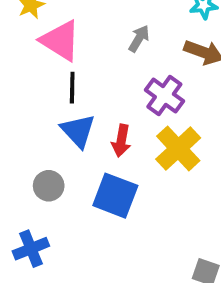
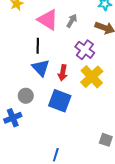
pink triangle: (60, 41) -> (48, 20), moved
blue cross: (31, 249) -> (13, 118), moved

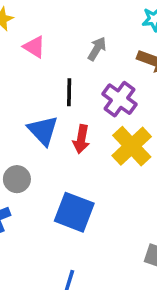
pink triangle: (48, 20) -> (34, 47), moved, size x0.6
black line: (38, 46) -> (69, 92), moved
blue square: (60, 101) -> (74, 212), moved

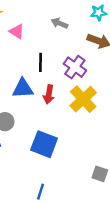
gray arrow: (97, 49) -> (59, 23), moved, turned -98
blue triangle: (43, 130) -> (23, 88), turned -50

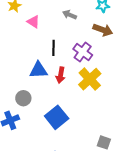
blue square: (44, 144) -> (57, 117), turned 30

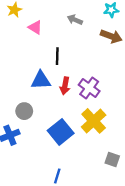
purple cross: (83, 52) -> (89, 88), moved
yellow cross: (90, 79) -> (94, 121), moved

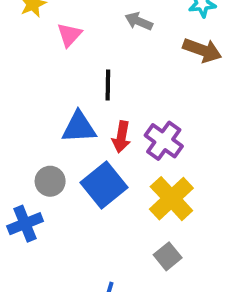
pink triangle: (35, 27) -> (69, 35), turned 40
blue square: (61, 132) -> (104, 185), moved
gray square: (112, 160) -> (168, 256), moved, turned 32

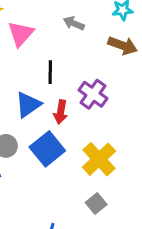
pink triangle: (69, 35) -> (21, 34), size x1.4
blue triangle: (79, 127) -> (28, 105), turned -32
purple cross: (164, 141) -> (93, 94), moved

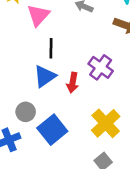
black line: (50, 72) -> (51, 48), moved
blue square: (47, 149) -> (52, 130), moved

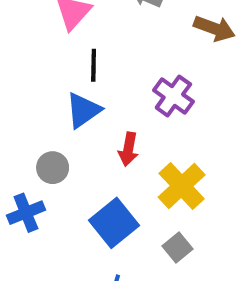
red arrow: (73, 83) -> (128, 149), moved
blue square: (52, 130) -> (114, 223), moved

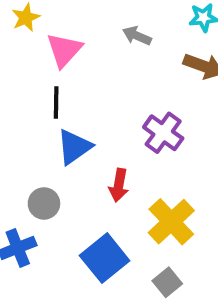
black line: (94, 65) -> (56, 102), moved

